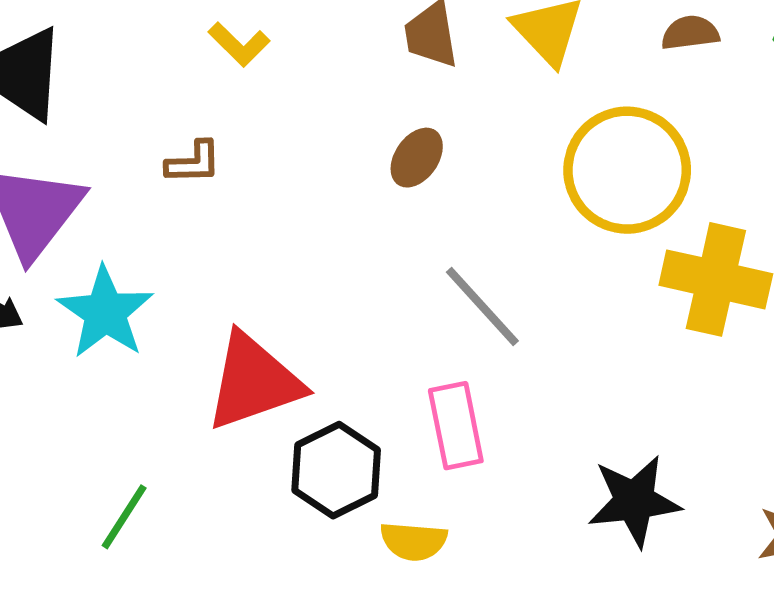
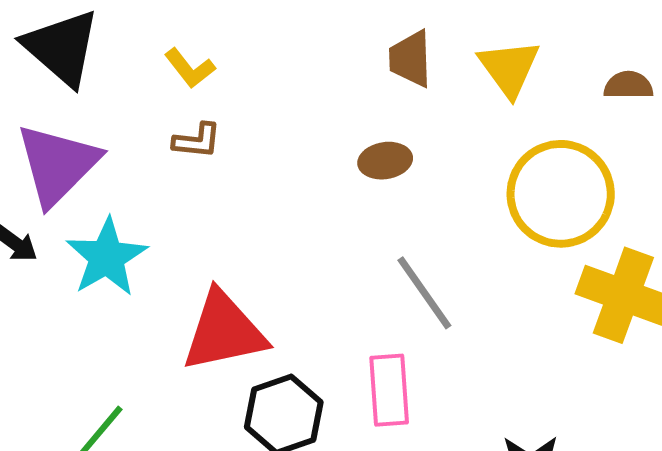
yellow L-shape: (239, 44) -> (190, 68), moved
brown ellipse: (417, 158) -> (385, 161), turned 39

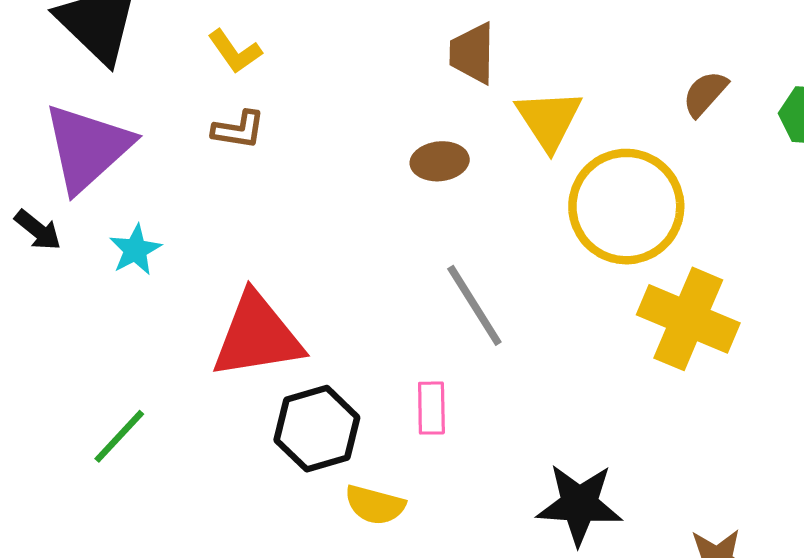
yellow triangle: (509, 68) -> (549, 120), moved
brown semicircle: (628, 85) -> (705, 94), turned -51
cyan star: (107, 257) -> (135, 250), size x0.6
pink rectangle: (389, 390) -> (431, 408), size x0.7

